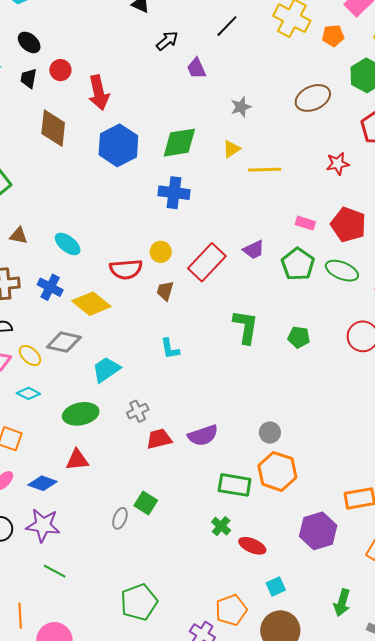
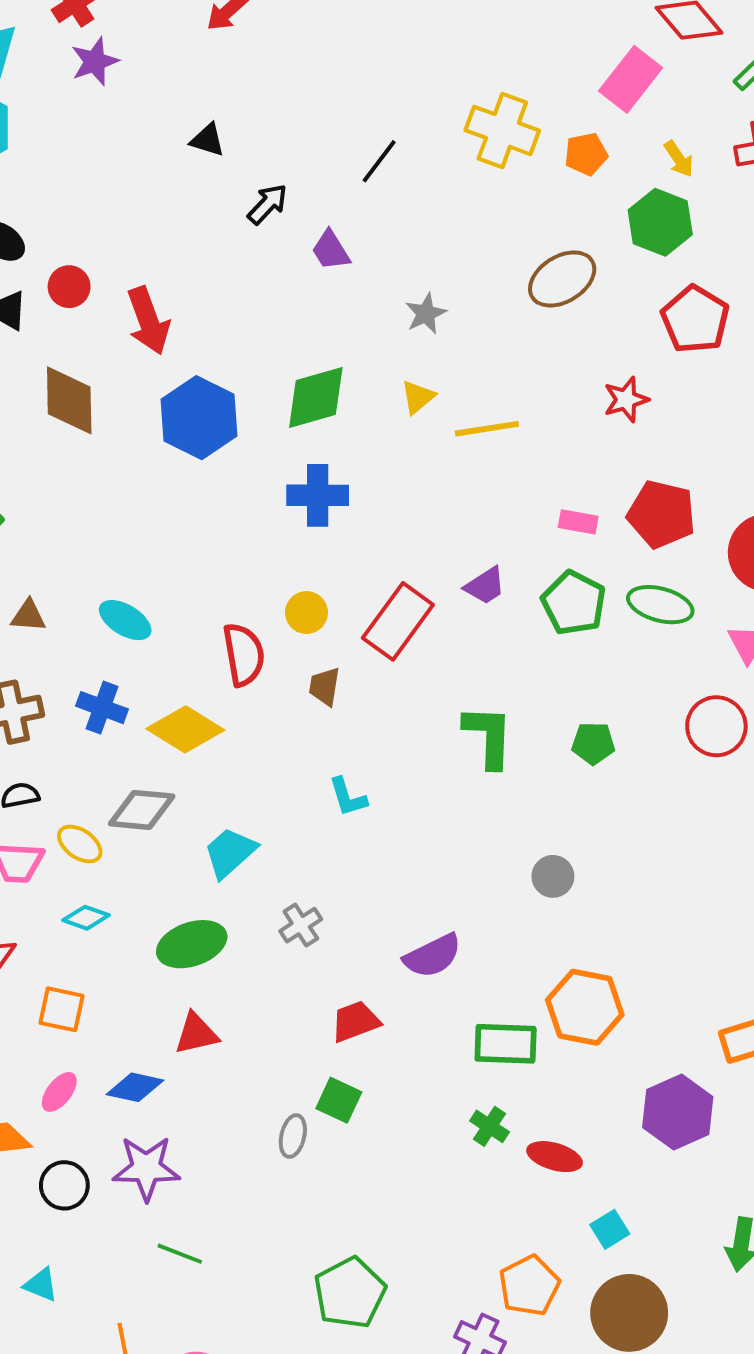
red semicircle: (126, 269) -> (244, 655), turned -88
gray circle: (270, 433) -> (553, 876), moved
red trapezoid: (159, 439) -> (355, 1021), moved

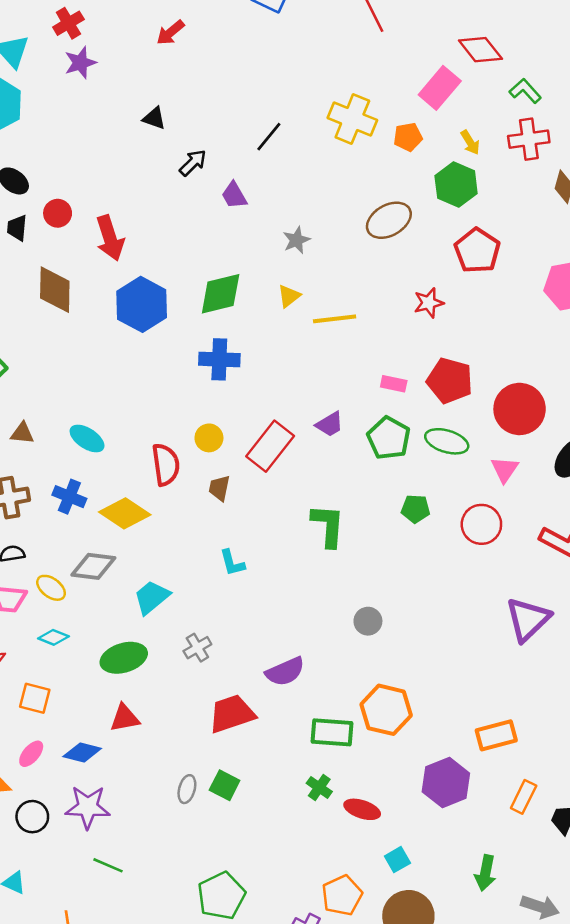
green pentagon: (593, 743) -> (416, 509), moved
red trapezoid: (355, 1021) -> (232, 714), size x1.4
green square: (339, 1100) -> (225, 785), moved

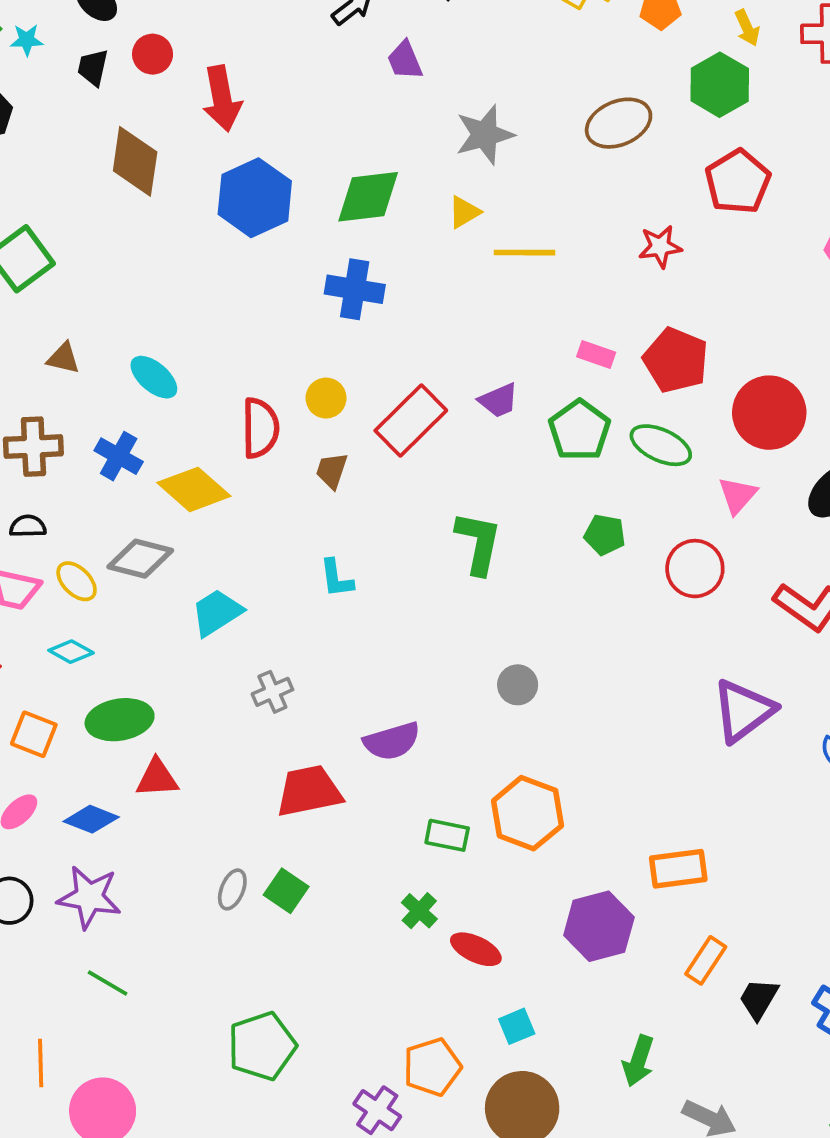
gray star: (296, 240) -> (485, 135), size x1.5
green ellipse: (124, 658) -> (120, 720), moved
green rectangle: (332, 732) -> (447, 835), size x0.7

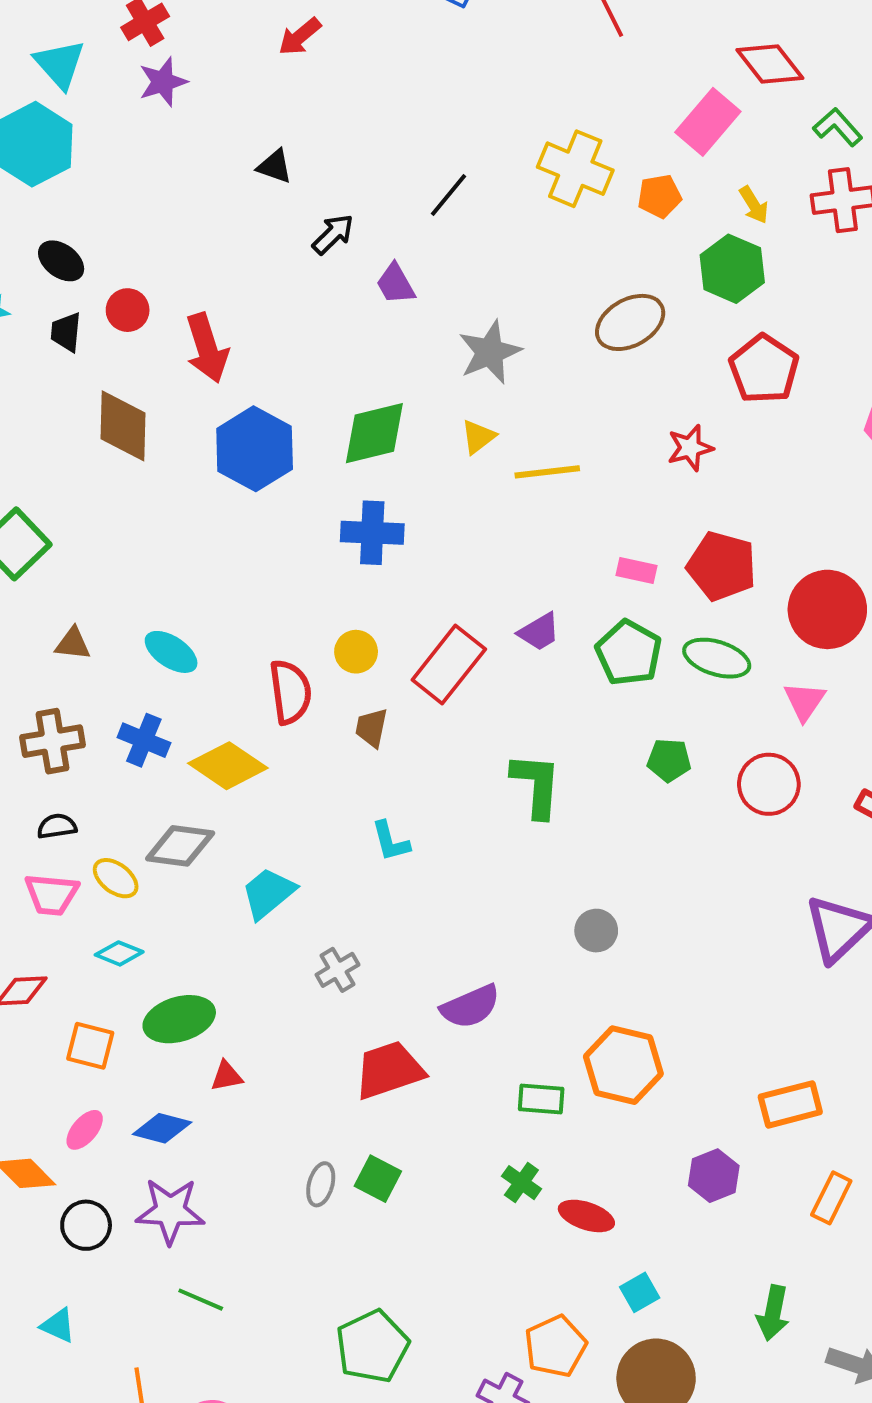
red triangle: (157, 778) -> (227, 1076), size x0.7
purple hexagon: (599, 926) -> (714, 1176), size x0.7

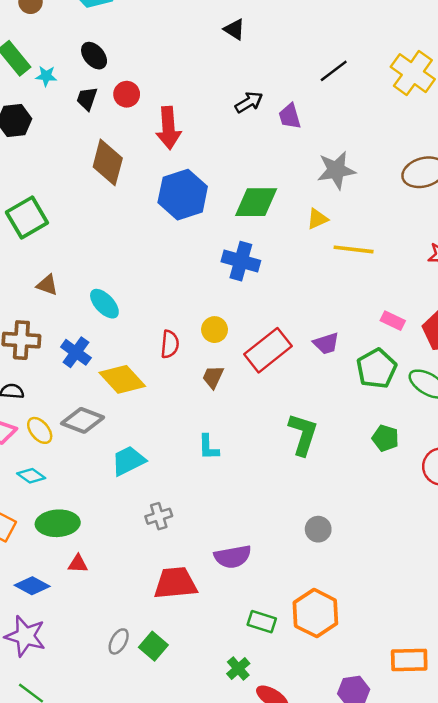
black arrow: (333, 234) -> (249, 102), moved
red semicircle: (290, 692) -> (170, 344), size x0.7

